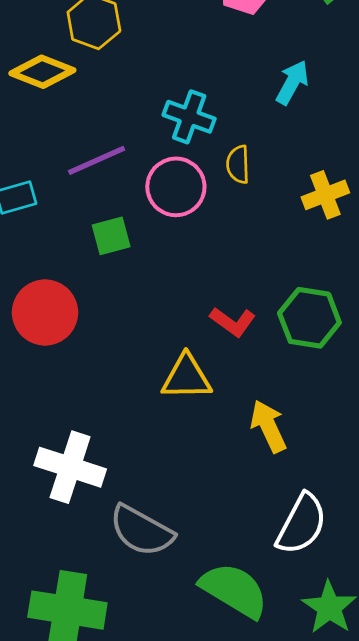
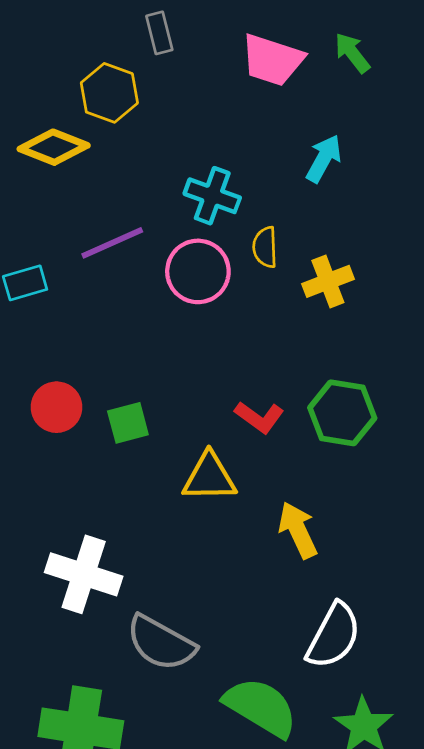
yellow cross: (325, 195) -> (328, 281), moved
green square: (111, 236) -> (128, 423), moved
red circle: (45, 313) -> (56, 407), size x0.7

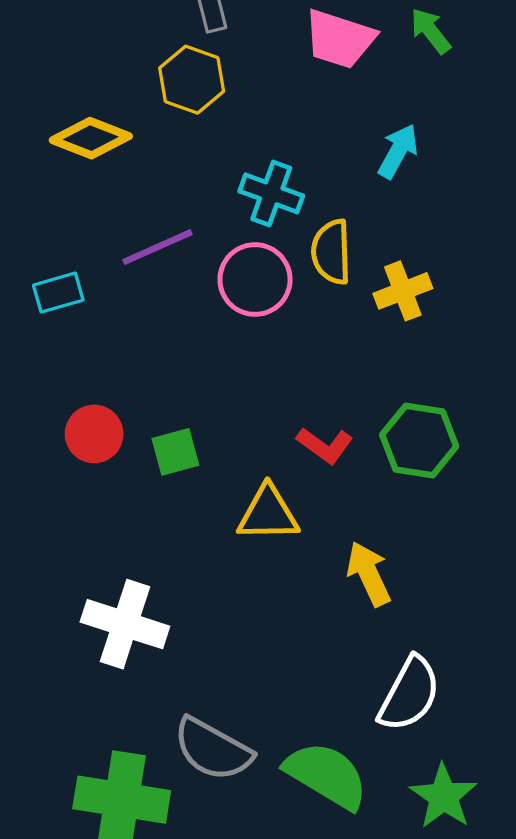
yellow hexagon: (109, 93) -> (192, 80), moved
yellow semicircle: (265, 247) -> (331, 252), size x1.4
gray semicircle: (161, 643) -> (213, 749), moved

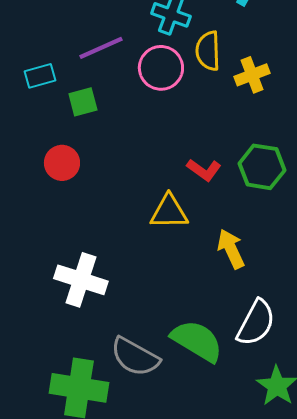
green square: (175, 452) -> (83, 102), moved
green semicircle: (327, 775) -> (197, 341), moved

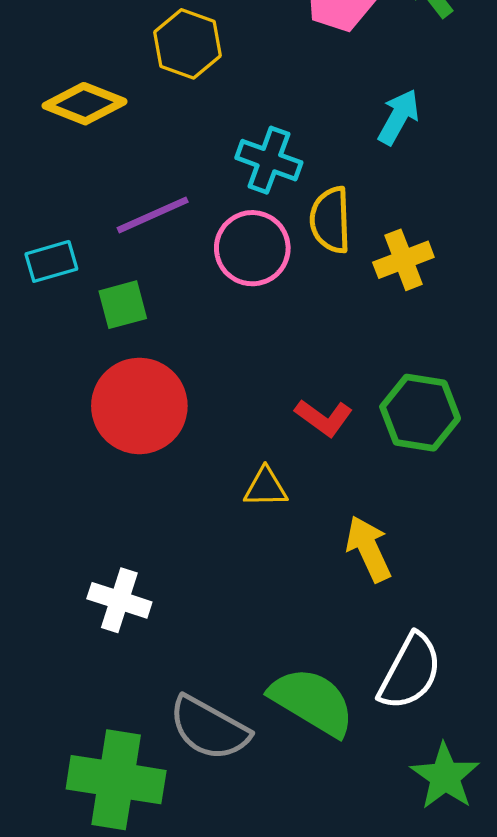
red circle: (62, 163) -> (139, 406), moved, size x1.6
yellow triangle: (169, 212) -> (266, 487), size x0.7
white cross: (81, 280) -> (119, 600), size x0.7

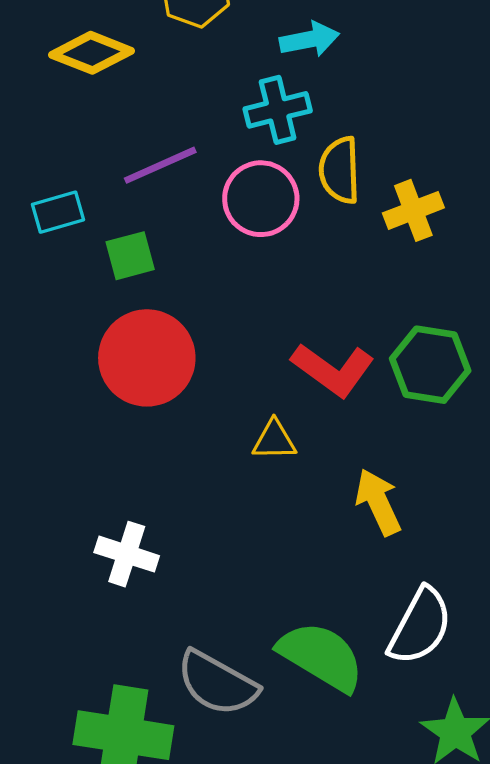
cyan arrow: (398, 117) -> (309, 39), moved, turned 50
cyan cross: (269, 160) -> (278, 110), turned -34
red L-shape: (324, 418) -> (333, 370), size x1.4

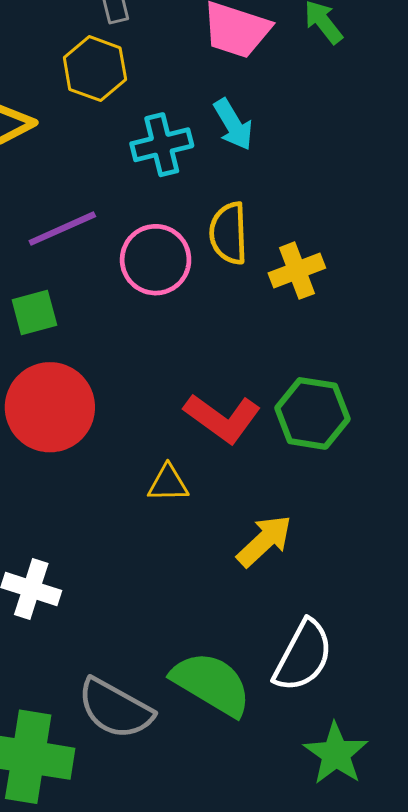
cyan arrow: (309, 39) -> (233, 125), moved, turned 70
cyan cross: (278, 110) -> (162, 145), moved
yellow arrow: (378, 502) -> (264, 541), turned 72

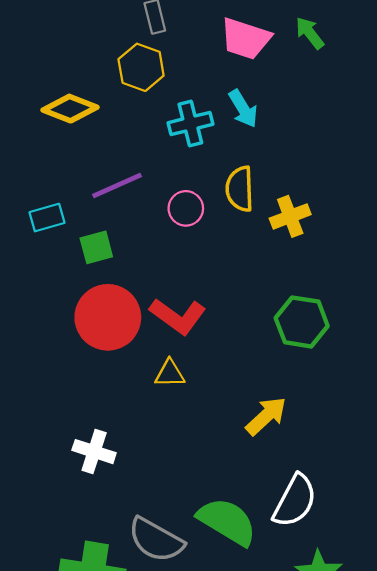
pink circle: (156, 260) -> (186, 208), size x0.7
red L-shape: (222, 418) -> (178, 316), moved
yellow triangle: (168, 483) -> (170, 374), moved

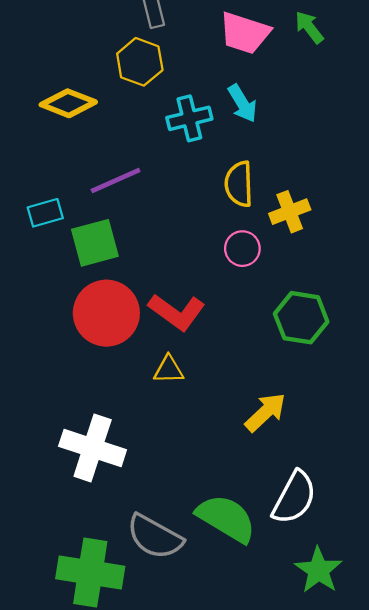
pink circle: (186, 208) -> (242, 249), moved
green square: (96, 247) -> (95, 243), size x1.4
white cross: (94, 452) -> (93, 448), size x1.5

